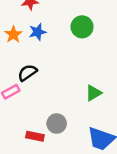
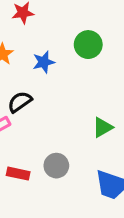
blue star: (38, 32) -> (44, 62), moved
red rectangle: (35, 136) -> (18, 174), moved

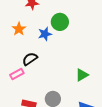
green circle: (88, 45) -> (60, 22), moved

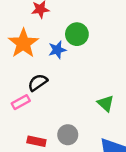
orange star: (19, 29) -> (23, 43), size x1.6
green triangle: (82, 75) -> (106, 103), turned -48

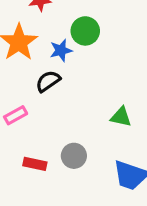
black semicircle: (38, 82) -> (48, 81), moved
green triangle: (106, 103) -> (121, 117), turned -30

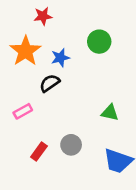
green circle: (85, 31) -> (99, 42), moved
red rectangle: (35, 164) -> (39, 152), turned -66

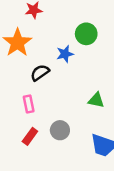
blue star: (60, 58) -> (65, 54), moved
pink rectangle: (23, 111) -> (29, 104), moved, turned -72

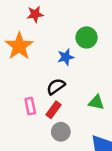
black semicircle: (40, 73) -> (56, 86), moved
red rectangle: (30, 136) -> (53, 110), moved

